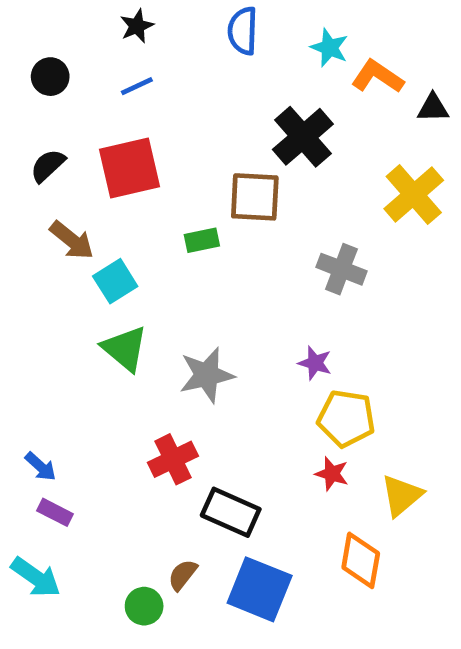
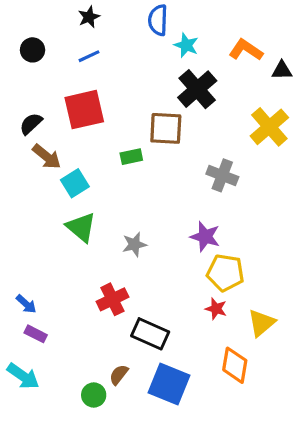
cyan star: (329, 48) -> (186, 45), moved
black semicircle: (48, 166) -> (31, 124), moved
purple star: (315, 363) -> (205, 237), size x1.4
gray star: (207, 375) -> (134, 244), size x0.7

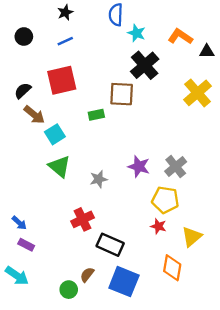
gray cross: (222, 175) -> (176, 167), moved, turned 30
purple star: (205, 237) -> (139, 167), moved

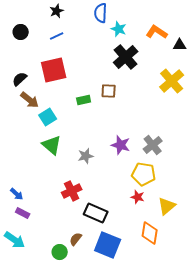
brown square: (122, 94) -> (109, 91), moved, size x0.7

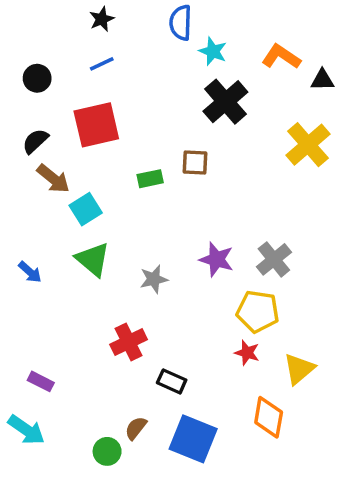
black circle: (21, 32) -> (37, 78), moved
blue arrow: (17, 194) -> (30, 272), moved
black rectangle: (96, 213) -> (172, 381), size x0.7

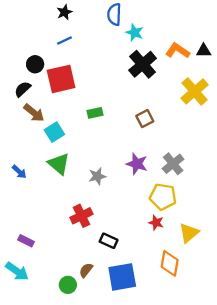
orange L-shape: (281, 57) -> (178, 51), moved
black circle: (37, 78) -> (35, 64), moved
brown square: (195, 163) -> (145, 119), moved, turned -30
blue square: (193, 439) -> (122, 277), turned -32

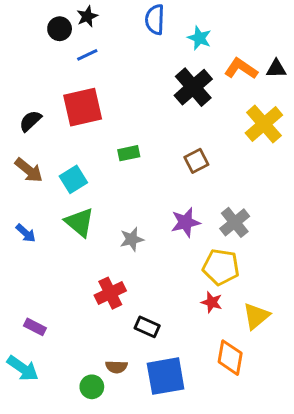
cyan star: (135, 33) -> (199, 38), moved
black circle: (35, 64) -> (60, 29), moved
brown arrow: (34, 113) -> (29, 170), moved
purple star: (137, 164) -> (186, 222), turned -30
brown semicircle: (86, 270) -> (116, 367), turned -126

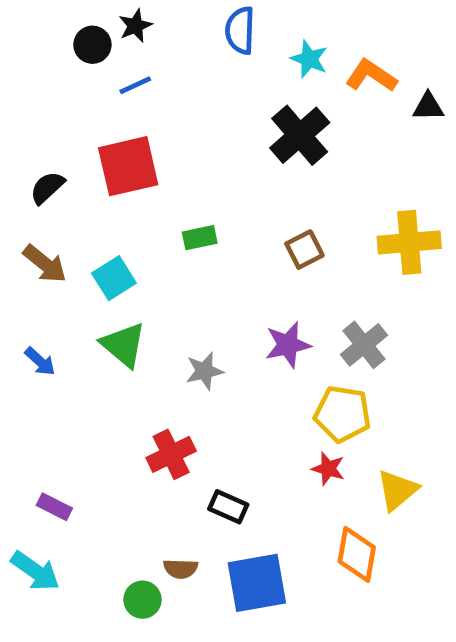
orange L-shape: (241, 69) -> (371, 76), moved
yellow cross: (264, 124) -> (409, 242), moved, turned 36

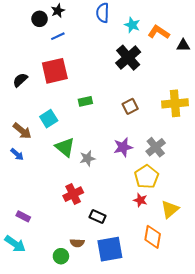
brown arrow: (45, 264) -> (22, 131), moved
green triangle: (123, 345) -> (65, 147), moved
yellow pentagon: (343, 414) -> (146, 177), turned 30

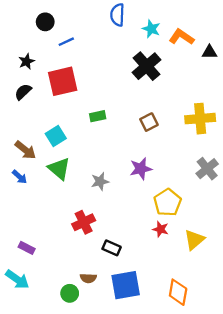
black star: (58, 11) -> (27, 61), moved
green triangle: (65, 147) -> (59, 169), moved
gray cross: (156, 147) -> (207, 169), moved
orange diamond: (153, 237) -> (178, 292), moved

